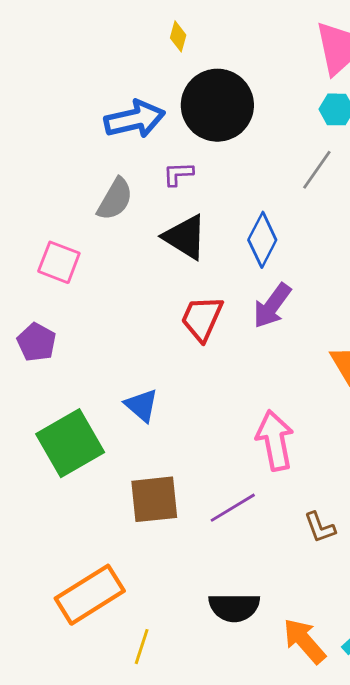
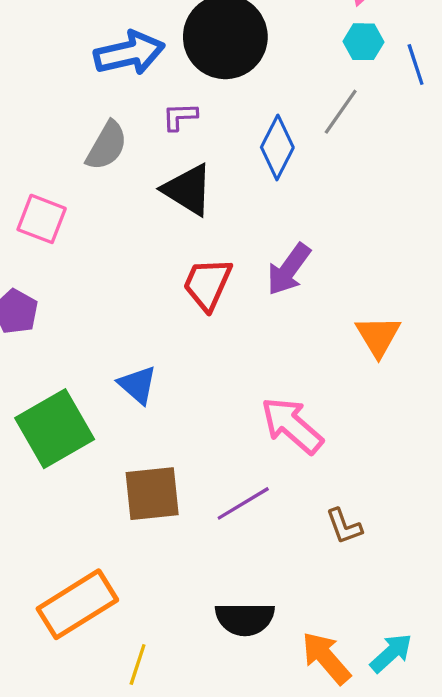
blue diamond: (262, 240) -> (277, 147), moved
pink arrow: (275, 440) -> (292, 425), turned -38

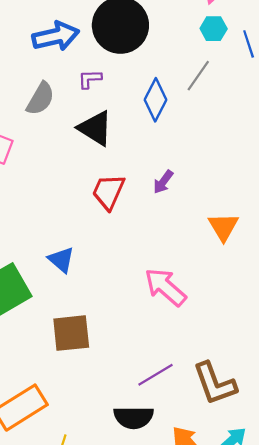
purple arrow: (289, 269) -> (163, 182), size x0.7
purple line: (243, 503) -> (155, 375), moved
brown L-shape: (344, 526) -> (215, 383), moved, size x1.8

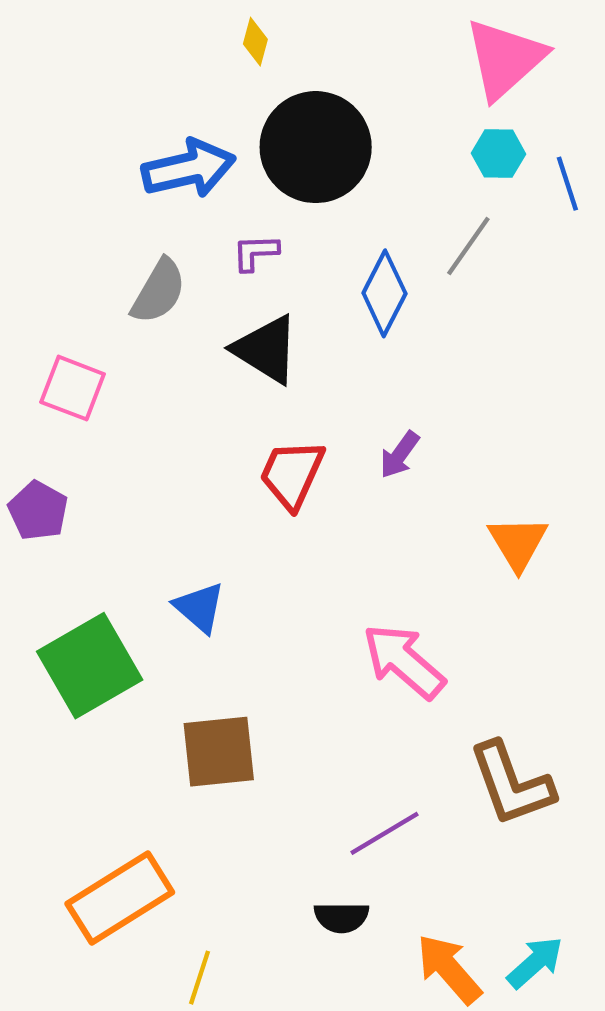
brown L-shape: (215, 383) -> (511, 784), moved
black semicircle: (134, 417) -> (341, 917), size x0.7

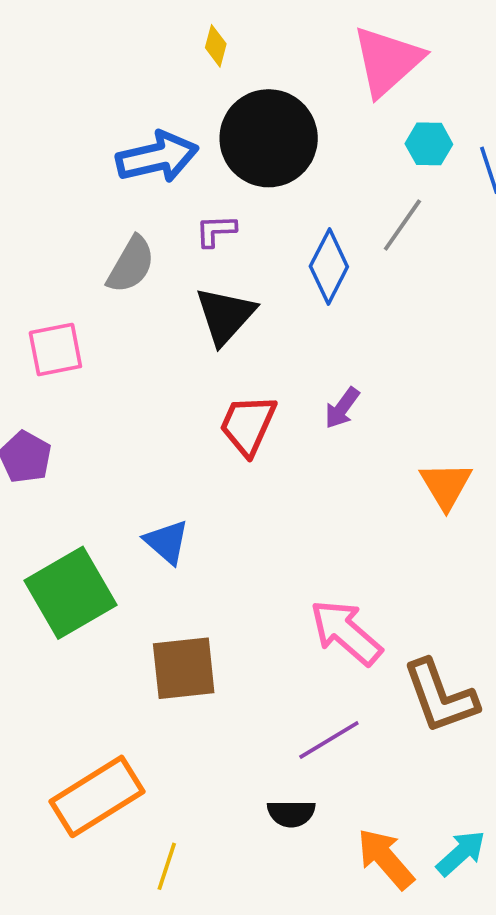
pink triangle: (505, 59) -> (387, 61), moved
black triangle: (266, 349) -> (225, 316), turned 40
pink square: (73, 388) -> (55, 350), turned -32
pink arrow: (404, 661) -> (346, 632), moved

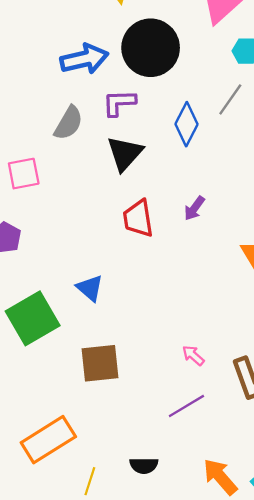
purple L-shape: (216, 231) -> (119, 103), size x1.4
red trapezoid: (248, 425) -> (138, 218), turned -33
pink arrow: (346, 632) -> (193, 355), moved, size x0.5
black semicircle: (291, 813) -> (144, 466), moved

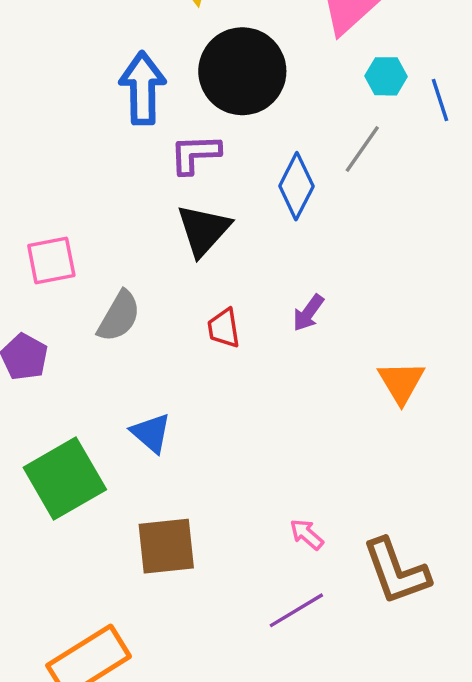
blue arrow: (84, 59) -> (143, 88), turned -78
gray semicircle: (69, 123) -> (119, 316), moved
red trapezoid: (138, 218) -> (224, 328), size x0.7

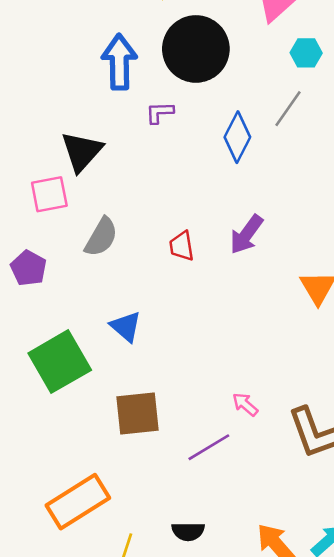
purple L-shape: (195, 154) -> (160, 113), size x0.7
black triangle: (203, 230) -> (82, 151), moved
purple arrow: (308, 313) -> (246, 234), size x1.4
purple line: (296, 610) -> (209, 447), moved

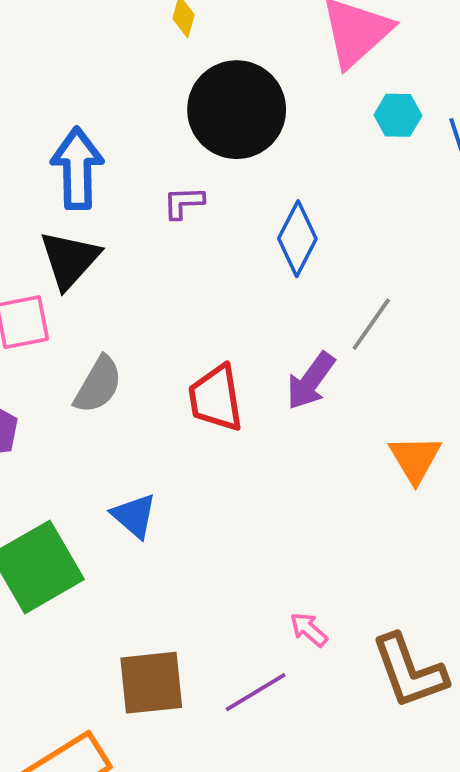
blue arrow: (119, 62) -> (77, 168), moved
gray line: (288, 109) -> (371, 324), moved
red trapezoid: (182, 246) -> (216, 398), size x1.5
brown square: (138, 413) -> (151, 683), moved

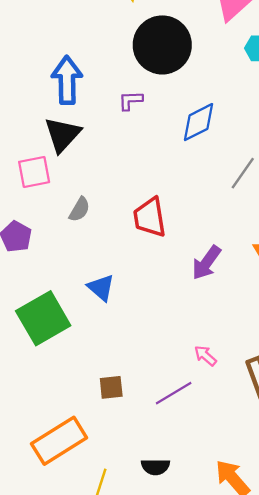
blue diamond: (297, 239) -> (199, 122), turned 36
purple arrow: (311, 381) -> (206, 263), moved
gray semicircle: (98, 385) -> (79, 209), size x0.7
brown square: (151, 683) -> (111, 387), size x0.6

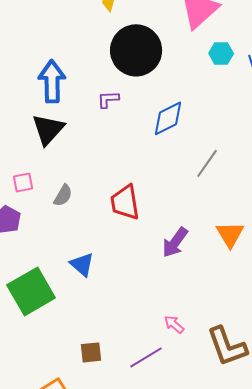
pink square: (34, 172) -> (23, 182), moved, size x0.7

